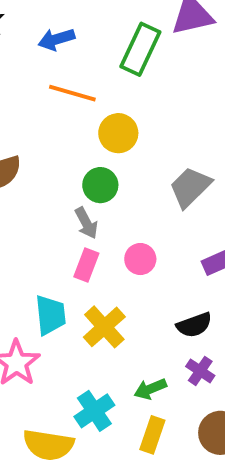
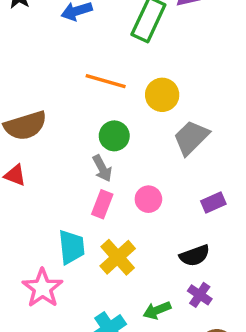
orange line: (72, 93) -> (106, 81), moved
yellow circle: (118, 133) -> (162, 95), moved

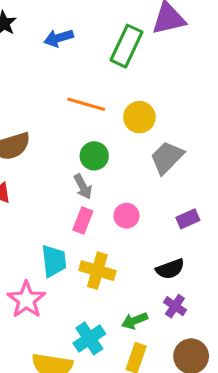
yellow cross: (118, 257) -> (97, 271), turned -32

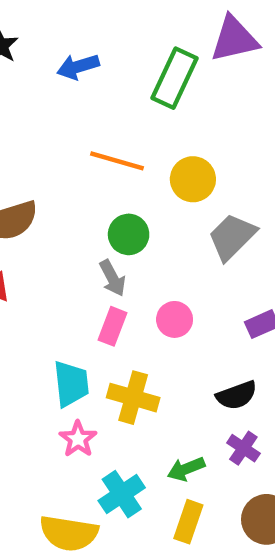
pink star: (26, 300) -> (78, 439), moved, size x0.7

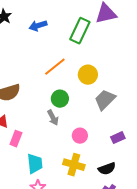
orange line: (117, 161) -> (55, 67), turned -55
pink rectangle: (112, 326) -> (16, 139), moved
yellow cross: (133, 398) -> (74, 165), moved

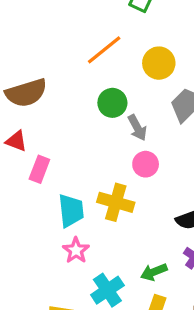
gray arrow: (53, 118) -> (137, 128), moved
yellow cross: (74, 165) -> (116, 202), moved

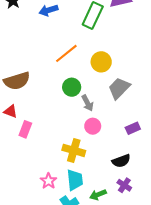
cyan trapezoid: (71, 211) -> (75, 180), moved

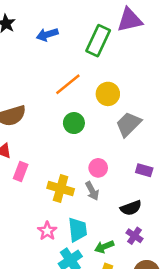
gray arrow: (87, 103) -> (92, 191), moved
purple rectangle: (133, 128) -> (144, 170), turned 40
yellow cross: (74, 150) -> (61, 188), moved

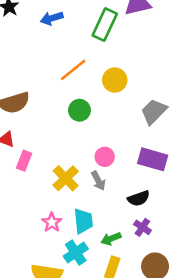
gray trapezoid: (128, 124) -> (154, 111), moved
purple rectangle: (144, 170) -> (153, 159), size x1.6
yellow cross: (61, 188) -> (66, 178), turned 30

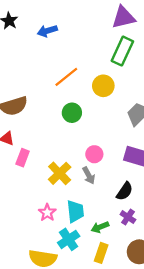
green rectangle: (105, 25) -> (122, 51), moved
black semicircle: (139, 198) -> (125, 191), turned -36

